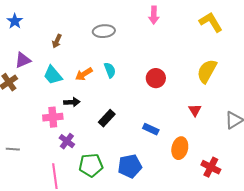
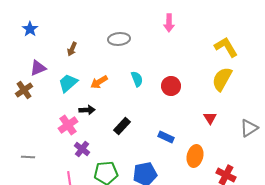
yellow L-shape: (211, 22) -> (226, 47), moved
cyan semicircle: (110, 70) -> (137, 79), moved
cyan trapezoid: (53, 75) -> (68, 83), turned 90
pink cross: (53, 117) -> (68, 125), turned -30

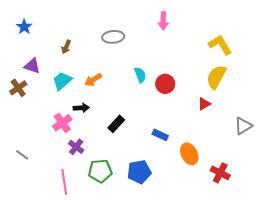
purple triangle: (38, 68) -> (32, 66), turned 42
cyan semicircle: (137, 79) -> (140, 75), moved
red triangle: (210, 118) -> (204, 104), moved, turned 32
orange ellipse: (195, 156) -> (189, 154), turned -40
gray line: (28, 157) -> (22, 155), turned 32

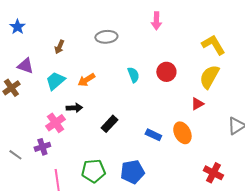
red circle: (165, 84) -> (166, 72), moved
purple cross: (76, 147) -> (42, 147), moved, turned 35
orange ellipse: (189, 154) -> (182, 133), moved

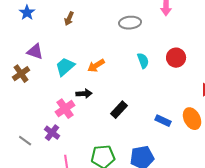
gray ellipse: (106, 37) -> (130, 23), moved
brown arrow: (59, 47) -> (69, 19), moved
purple cross: (42, 147) -> (52, 133), turned -35

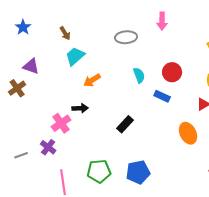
brown arrow: (69, 19) -> (65, 33), turned -56
cyan trapezoid: (65, 67) -> (75, 56), moved
black rectangle: (119, 110) -> (125, 124), moved
blue rectangle: (163, 121) -> (162, 96), moved
gray line: (25, 141) -> (21, 155), turned -56

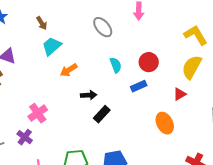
gray ellipse: (126, 37) -> (103, 27), turned 55
blue rectangle: (162, 96) -> (139, 86), turned -49
black arrow: (80, 108) -> (89, 95), moved

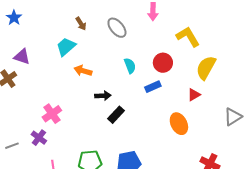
brown arrow: (42, 23) -> (81, 24), moved
yellow L-shape: (196, 35) -> (188, 37), moved
orange arrow: (69, 70) -> (83, 71), turned 48

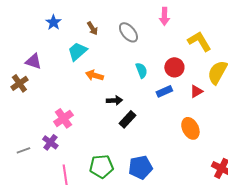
blue star: (14, 18) -> (53, 22), moved
red triangle: (194, 95) -> (196, 91), moved

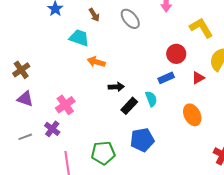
cyan trapezoid: (77, 51) -> (79, 38), turned 60
purple triangle: (33, 61) -> (25, 99), moved
cyan semicircle: (141, 70) -> (151, 99), moved
blue pentagon: (140, 167) -> (142, 140), moved

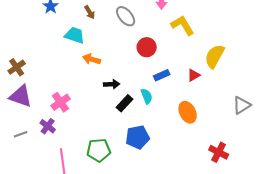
yellow L-shape: (201, 28) -> (183, 25), moved
red circle: (176, 54) -> (147, 47), moved
purple triangle: (25, 99) -> (21, 96), size x1.4

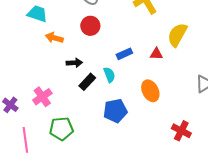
red circle: (147, 47) -> (90, 26), moved
red triangle: (194, 75) -> (156, 54), turned 32
pink cross: (61, 102) -> (42, 97), moved
blue pentagon: (138, 137) -> (115, 111), moved

